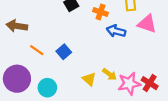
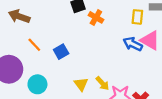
orange cross: (100, 12) -> (96, 17), moved
blue arrow: (116, 31) -> (133, 44), moved

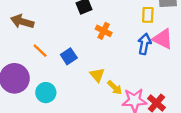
orange cross: (96, 17) -> (104, 31), moved
blue arrow: (133, 44) -> (144, 44), turned 78
yellow triangle: (81, 84) -> (97, 75), moved

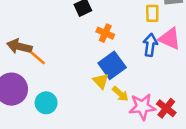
brown arrow: (22, 22) -> (19, 46), moved
blue square: (69, 56) -> (112, 65), moved, size x1.5

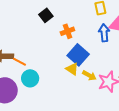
orange cross: (105, 33) -> (67, 31), turned -32
cyan circle: (46, 103) -> (30, 78), moved

